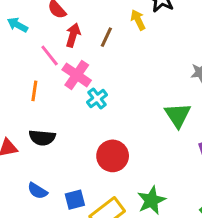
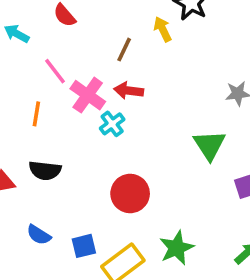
red arrow: (73, 35) -> (129, 91), moved, turned -100

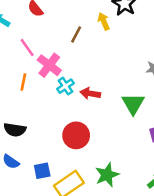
red arrow: (129, 91) -> (90, 93), moved
orange line: (36, 114) -> (23, 82), moved
black semicircle: (45, 170) -> (15, 130), moved

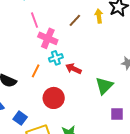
pink cross: (49, 65) -> (48, 38), turned -30
orange line: (23, 82) -> (36, 71), moved
blue square: (42, 171) -> (20, 118), turned 32

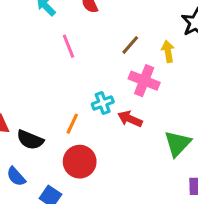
yellow arrow: (99, 16) -> (168, 51), moved
pink cross: (48, 38) -> (144, 81), moved
red circle: (54, 98) -> (80, 162), moved

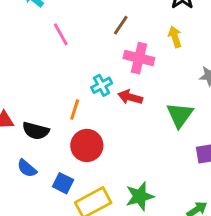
yellow arrow: (168, 51) -> (175, 37), moved

